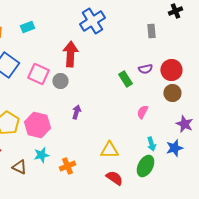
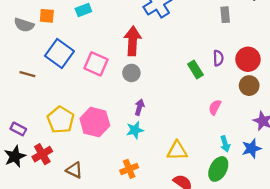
purple semicircle: (145, 69) -> (218, 58), turned -80
gray circle: (60, 81) -> (131, 73), moved
cyan star: (41, 155) -> (135, 130), moved

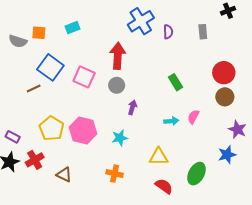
purple semicircle: (218, 58) -> (168, 32), moved
brown line: (27, 74) -> (34, 88), moved, turned -40
purple arrow: (139, 107) -> (132, 107), moved
cyan arrow: (225, 144) -> (171, 121), moved, turned -80
orange cross: (129, 169) -> (115, 174), turned 35

